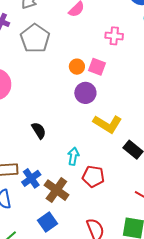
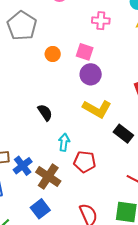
orange circle: (77, 67) -> (53, 54), moved
purple circle: (85, 93) -> (91, 74), moved
black semicircle: (39, 130) -> (45, 112), moved

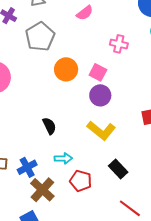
orange circle: (53, 54) -> (66, 69), size x1.5
black rectangle: (123, 134) -> (118, 169), moved
cyan arrow: (64, 142) -> (63, 158), turned 72
blue cross: (23, 166) -> (27, 167), moved

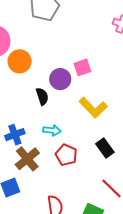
orange circle: (66, 69) -> (20, 61), moved
pink square: (98, 72) -> (82, 67), moved, turned 36
purple circle: (100, 95) -> (60, 79), moved

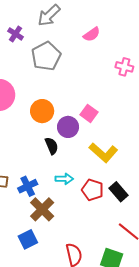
orange circle: (20, 61) -> (42, 111), moved
pink square: (82, 67) -> (89, 113), turned -30
red pentagon: (66, 155) -> (93, 190), moved

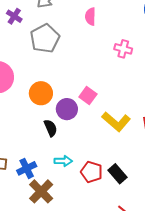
pink semicircle: (92, 34) -> (90, 17), turned 126
yellow L-shape: (103, 153) -> (116, 122), moved

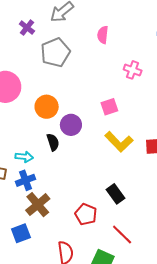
pink square: (88, 96) -> (109, 107), moved, turned 30
cyan arrow: (63, 161) -> (24, 157), moved
red pentagon: (92, 172) -> (86, 214), moved

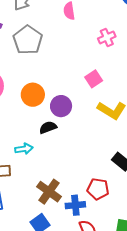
pink cross: (133, 70) -> (107, 37), turned -30
black semicircle: (53, 142) -> (48, 127), turned -78
blue cross: (26, 180) -> (75, 205), moved, turned 30

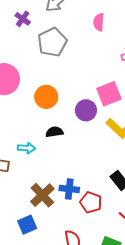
pink square: (94, 79) -> (109, 94), size x1.4
purple circle: (61, 106) -> (86, 110), moved
blue cross: (75, 205) -> (69, 189), moved

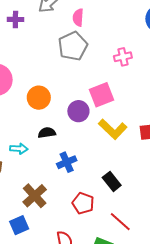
purple cross: (23, 19) -> (15, 19), turned -35
pink semicircle: (99, 22) -> (78, 18), moved
gray pentagon: (52, 42) -> (73, 46), moved
blue cross: (69, 189) -> (67, 162), moved, turned -30

